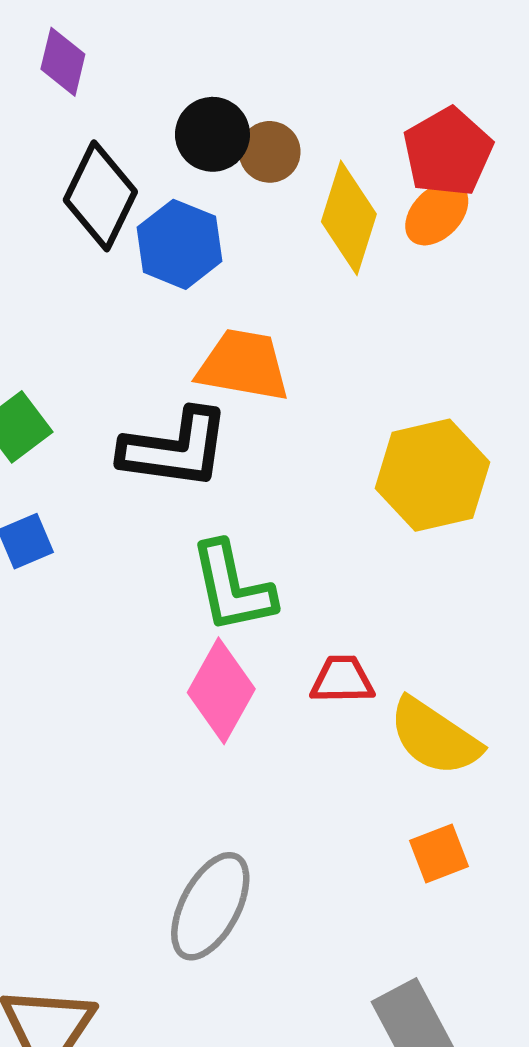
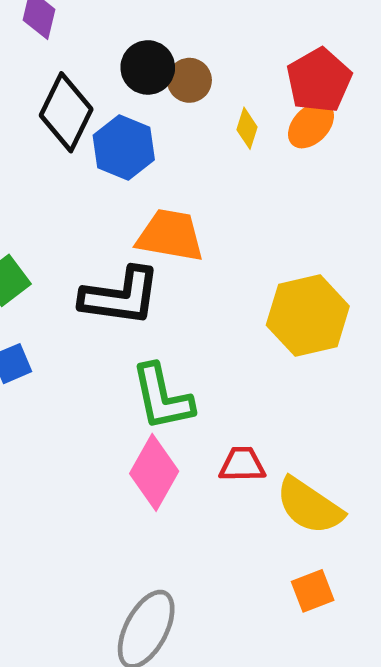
yellow diamond: (349, 218) -> (247, 128), size x0.5

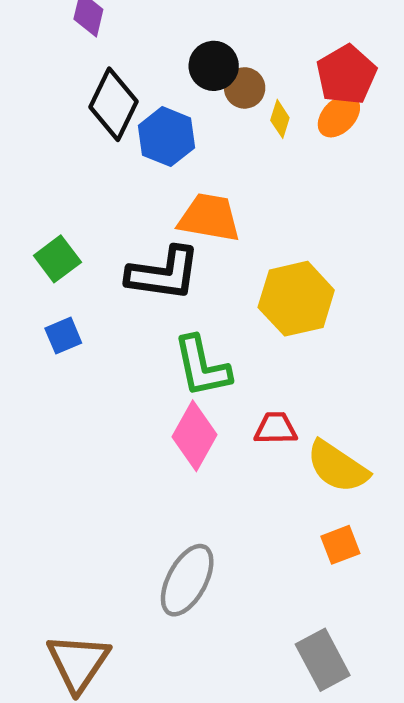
black circle: (148, 67) -> (214, 66), moved
brown circle: (189, 80) -> (245, 88), moved
yellow hexagon: (308, 316) -> (296, 299), moved

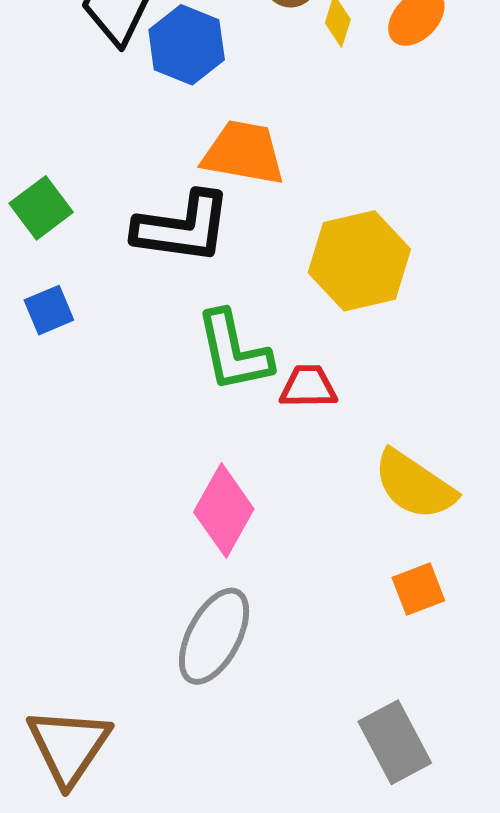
red trapezoid: (276, 428) -> (308, 387), moved
pink diamond: (195, 436) -> (224, 510), moved

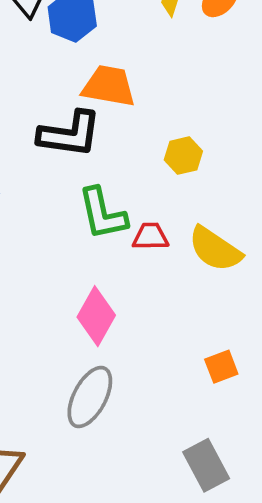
yellow hexagon: (359, 261) -> (183, 156), size x0.6
yellow semicircle: (414, 485) -> (215, 249), moved

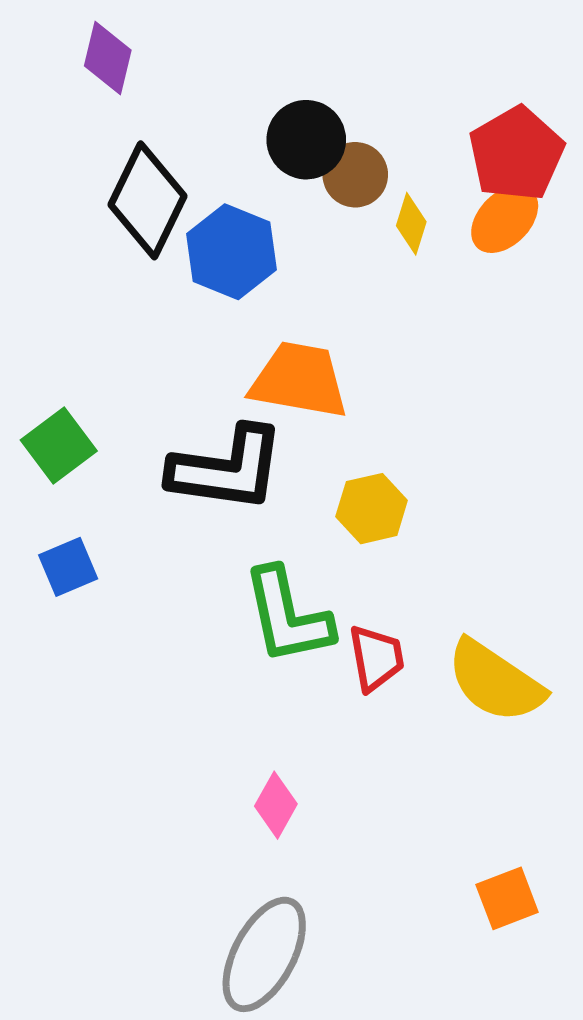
yellow hexagon: (183, 156) -> (372, 509), moved
red trapezoid: (151, 236) -> (376, 658), turned 81
pink diamond: (96, 316) -> (276, 805), size x0.6

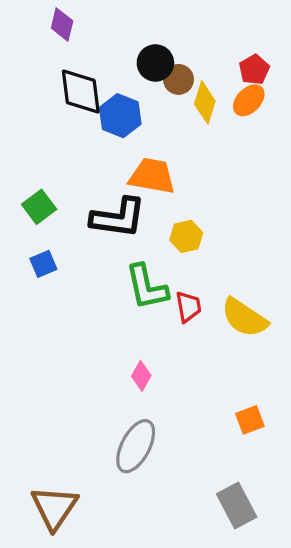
red pentagon: (516, 154) -> (254, 70), size x0.7
black diamond: (147, 200) -> (81, 91), turned -33
yellow diamond: (411, 224) -> (205, 102), size x1.5

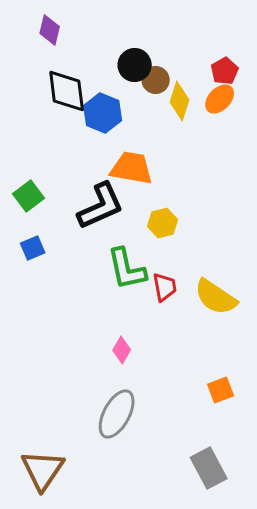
black L-shape: (118, 218) -> (101, 206), turned -32

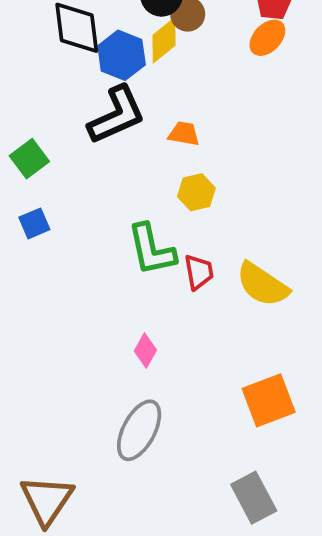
yellow diamond: (180, 101) -> (164, 40), moved, turned 33
orange trapezoid: (132, 168) -> (184, 134), moved, size x0.6
black L-shape: (101, 206) -> (117, 115), moved
orange square: (221, 390) -> (269, 400), size x1.6

